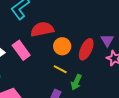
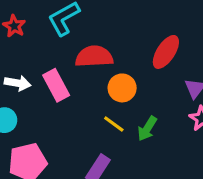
red ellipse: (86, 49) -> (166, 52), moved
green arrow: (76, 82) -> (147, 129), moved

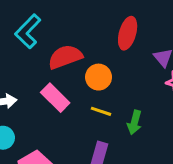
pink rectangle: (56, 85) -> (55, 98), moved
green arrow: (147, 129) -> (134, 122), moved

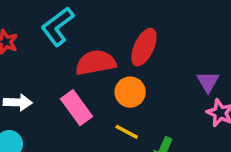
red ellipse: (128, 33) -> (144, 47), moved

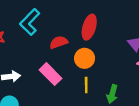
red semicircle: (96, 63) -> (59, 42), size x0.7
yellow line: (127, 132) -> (86, 85), turned 70

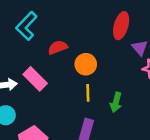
red ellipse: (89, 27) -> (121, 26), moved
pink rectangle: (51, 74) -> (35, 79), moved

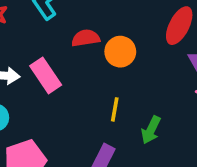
orange circle: (86, 64) -> (120, 52), moved

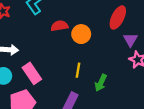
pink rectangle: (46, 75) -> (32, 73), moved

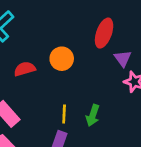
red semicircle: (59, 26) -> (25, 69), moved
yellow line: (78, 70) -> (64, 114), moved

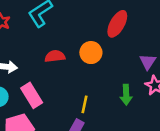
red ellipse: (104, 33) -> (117, 24), moved
green arrow: (93, 115) -> (126, 95), moved, turned -30

